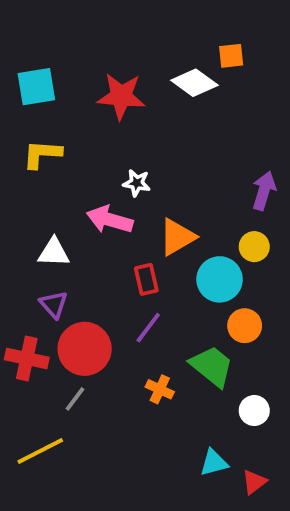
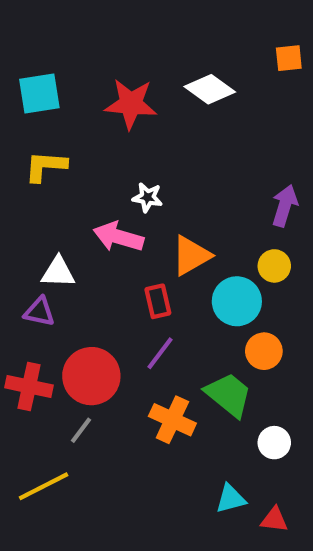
orange square: (231, 56) -> (289, 58), moved
purple triangle: (54, 304) -> (39, 312), moved, turned -36
orange cross: (160, 389) -> (172, 420), size x1.5
red triangle: (254, 482) -> (274, 520), turned 44

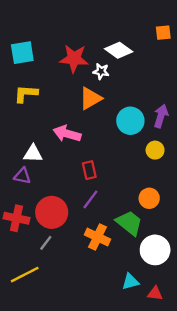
white star: (147, 197) -> (101, 71), moved
orange triangle: (191, 256) -> (90, 98), moved
cyan circle: (237, 301) -> (130, 121), moved
white circle: (274, 443) -> (155, 250), size x1.6

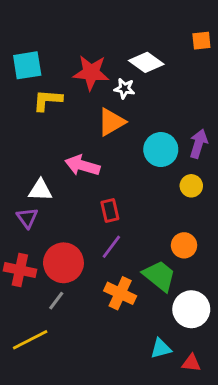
yellow L-shape: (26, 94) -> (48, 100), moved
purple triangle: (22, 176) -> (27, 218), turned 42

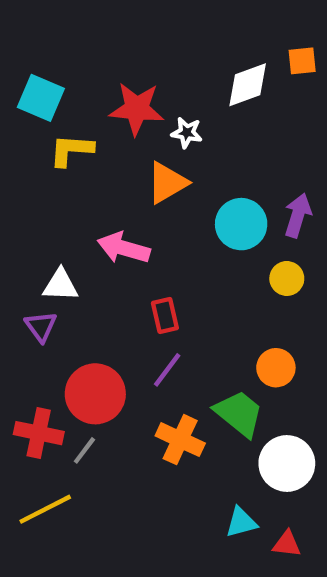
white diamond: (146, 62) -> (248, 85), moved, turned -56
cyan square: (27, 65) -> (41, 98), turned 32
red cross: (20, 270) -> (39, 433), moved

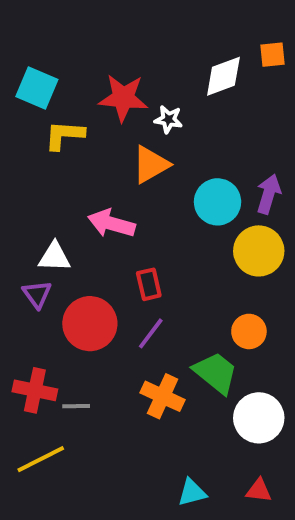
yellow circle: (287, 278) -> (259, 251), size x1.6
red circle: (95, 394) -> (90, 324), moved
gray line: (84, 450) -> (76, 406), turned 52
cyan triangle: (241, 522) -> (192, 492), moved

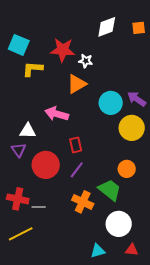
white diamond: (223, 76) -> (107, 27), moved
purple arrow: (269, 194) -> (137, 99), turned -72
white circle: (259, 418) -> (119, 224), moved

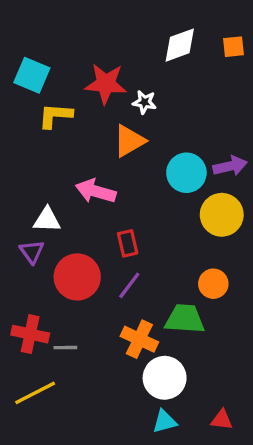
purple arrow: (137, 99) -> (230, 166), turned 132
green trapezoid: (110, 190) -> (185, 319), turned -35
white circle: (119, 224) -> (165, 378), moved

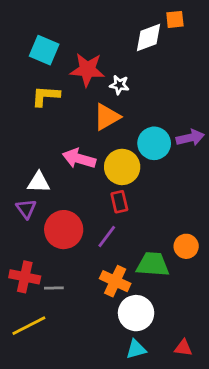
orange square: (233, 47) -> (175, 19), moved
cyan square: (32, 75) -> (44, 50), moved
yellow circle: (222, 215) -> (122, 167), moved
red rectangle: (128, 243) -> (119, 202), moved
orange circle: (213, 284) -> (186, 246), moved

